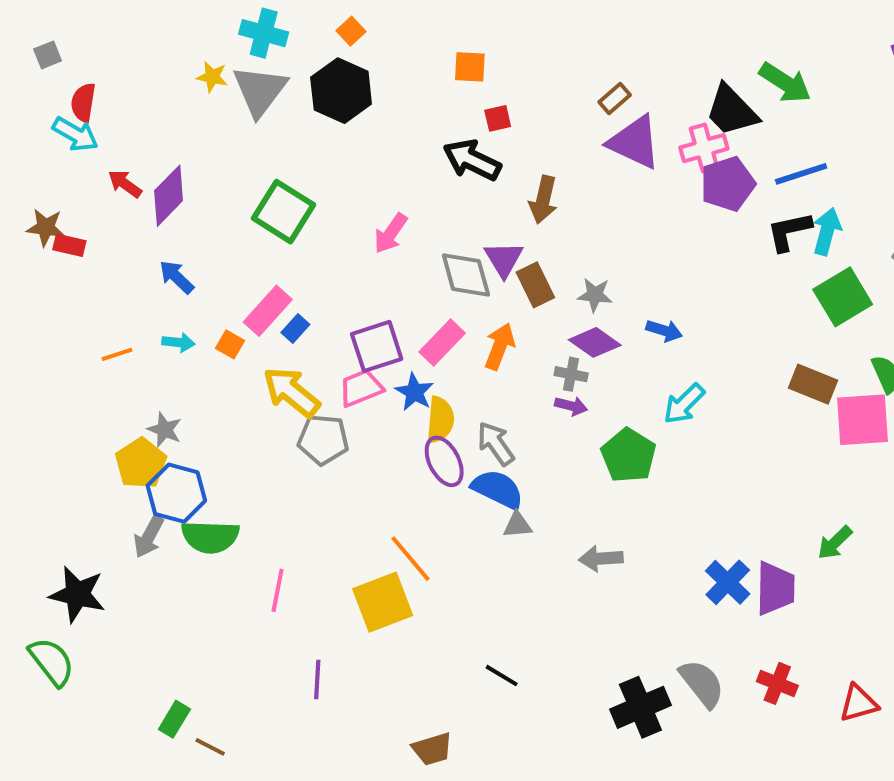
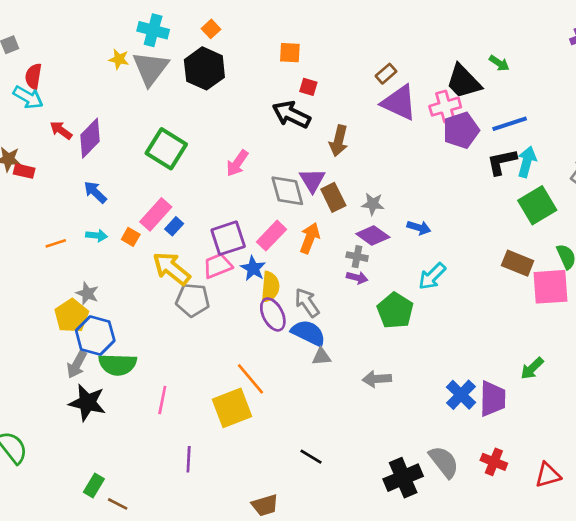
green arrow: (785, 83) -> (499, 63), size x0.6
red square: (498, 118) -> (308, 87), turned 30
black star: (77, 594) -> (87, 403), moved

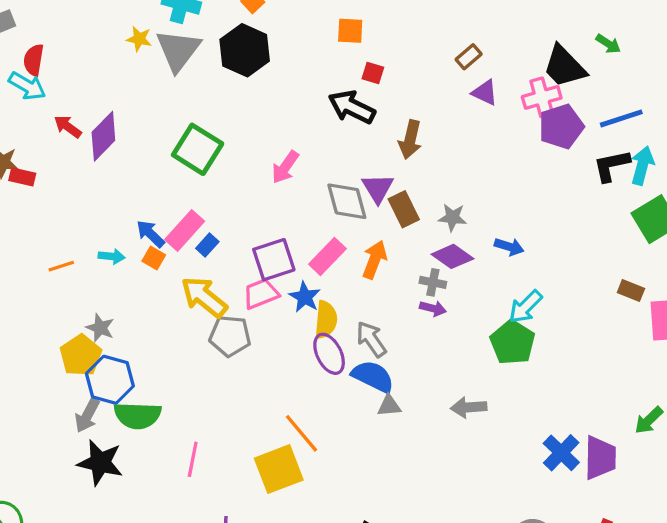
purple triangle: (399, 103) -> (485, 92), size x0.6
blue arrow: (95, 192) -> (151, 234), moved
brown rectangle: (518, 263) -> (631, 290), size x0.7
green pentagon: (395, 311) -> (512, 342), moved
gray arrow: (377, 379) -> (469, 407), moved

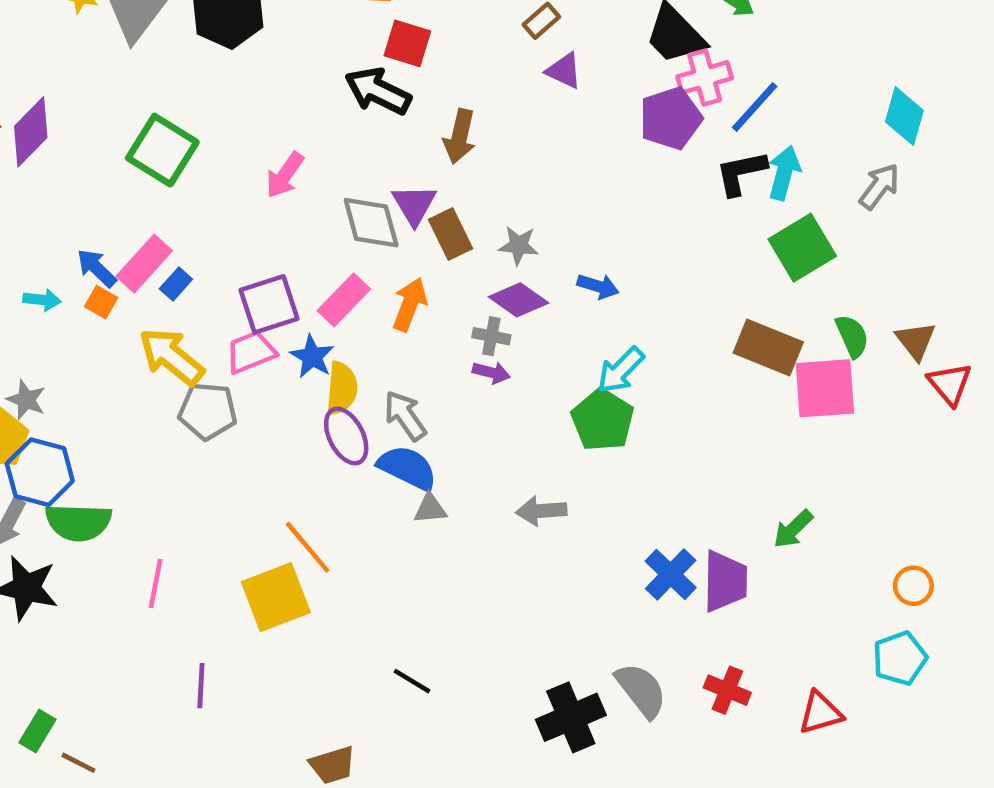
red square: (373, 73) -> (407, 43), size x1.5
pink cross: (542, 97) -> (705, 77), moved
blue line: (621, 118) -> (755, 107), turned -30
brown rectangle: (631, 290) -> (768, 348), size x1.8

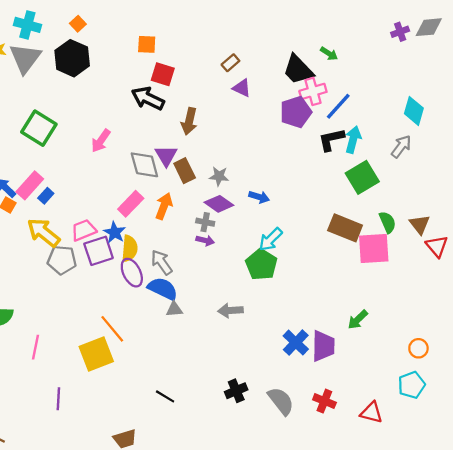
purple square: (269, 304) -> (99, 251), moved
red triangle: (820, 713) -> (371, 412), turned 30
black cross: (571, 717) -> (236, 391), moved, size x0.7

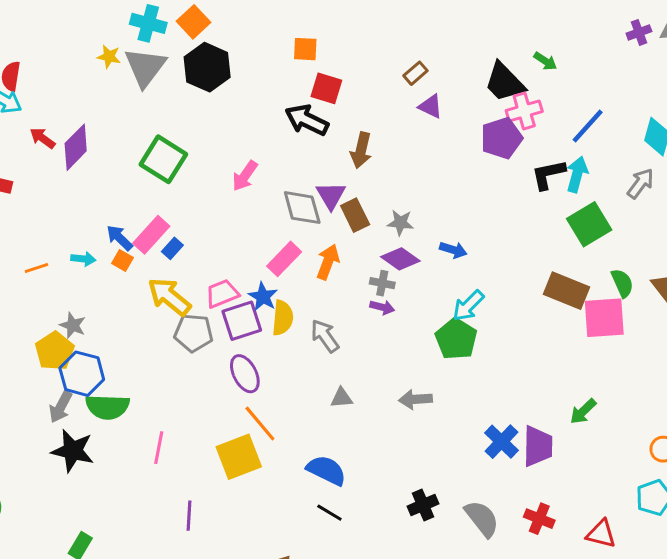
orange square: (78, 24) -> (194, 22), moved, size x1.5
blue line: (338, 106) -> (588, 126), moved
purple ellipse: (132, 273) -> (245, 374), moved
blue semicircle: (163, 289) -> (326, 470), moved

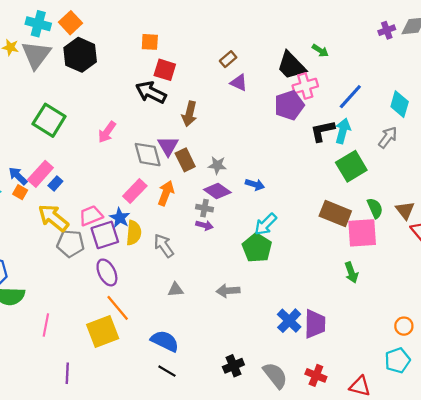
green arrow: (583, 411) -> (351, 272), moved, turned -66

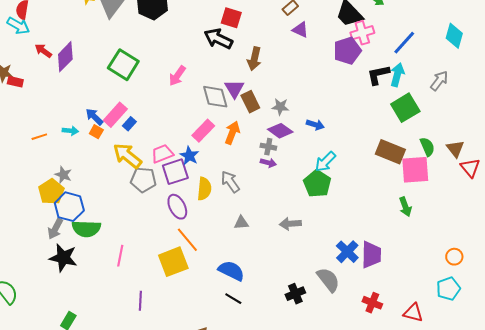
cyan diamond: (400, 104) -> (454, 36), moved
yellow semicircle: (134, 233) -> (204, 189), moved
gray semicircle: (275, 375) -> (328, 280), moved

